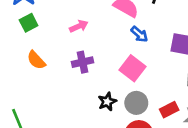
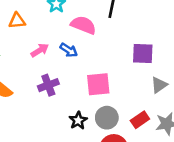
blue arrow: (139, 34) -> (69, 50), moved
pink square: (133, 68) -> (98, 84), turned -35

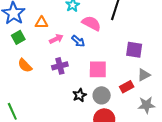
orange triangle: (17, 21) -> (41, 23), moved
red rectangle: (140, 120) -> (127, 87), moved

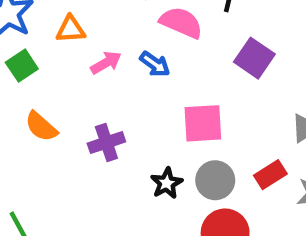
purple square: (134, 50) -> (254, 58), moved, turned 30
purple cross: (60, 66) -> (106, 143), moved
red rectangle: (127, 87) -> (270, 175), moved

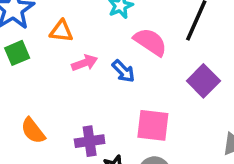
orange semicircle: (41, 127) -> (33, 131), moved
purple cross: (106, 143) -> (90, 141), moved

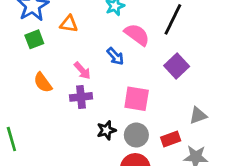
pink arrow: (85, 63) -> (82, 71), moved, turned 66
orange semicircle: (33, 131) -> (43, 83), moved
purple cross: (90, 141) -> (81, 97), moved

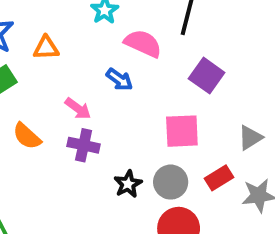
purple cross: (81, 97) -> (84, 145), turned 30
pink square: (137, 99) -> (182, 131), moved

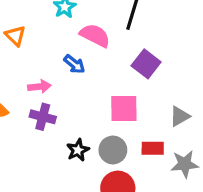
orange triangle: (46, 48) -> (15, 36), turned 45
pink arrow: (78, 109) -> (39, 87), turned -45
red rectangle: (219, 178) -> (153, 148), turned 30

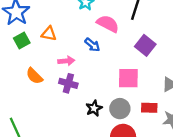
orange triangle: (15, 36) -> (49, 34), moved, turned -35

